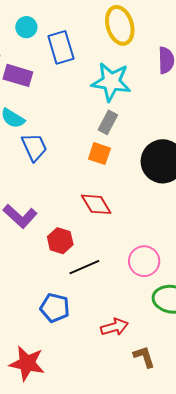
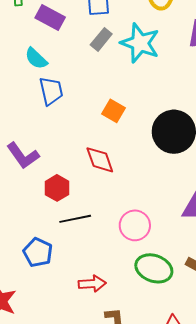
gray rectangle: (108, 122) -> (101, 39), moved

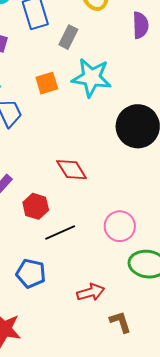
gray rectangle: (101, 39) -> (68, 37), moved
cyan star: (140, 43) -> (91, 78), moved
orange square: (114, 111) -> (47, 83), moved, turned -35

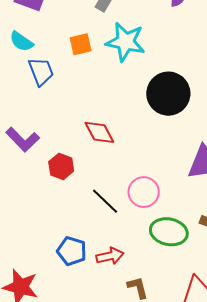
black line: (60, 233) -> (105, 201), moved, turned 64
blue pentagon: (31, 273) -> (72, 251), moved

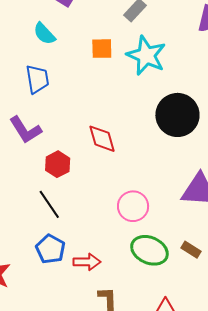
blue trapezoid: (41, 71) -> (37, 79), moved
black line: (105, 201) -> (49, 204), moved

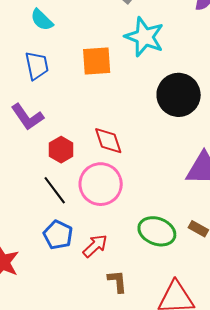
orange square: (102, 49) -> (97, 61), moved, size x1.4
red diamond: (102, 139) -> (108, 141), moved
pink circle: (133, 206) -> (101, 184), moved, size x1.4
red arrow: (87, 262) -> (95, 246), turned -40

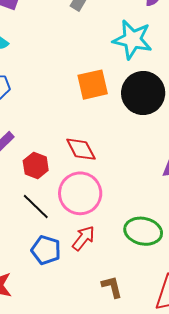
cyan star: (144, 37) -> (132, 39), moved
orange square: (97, 61) -> (93, 85), moved
red arrow: (95, 246) -> (83, 238), moved

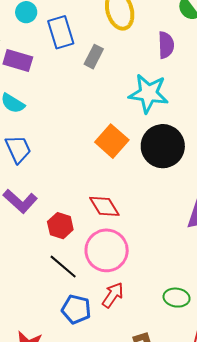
orange square: (93, 85) -> (112, 141), turned -32
green ellipse: (143, 231) -> (177, 298), moved, size x0.7

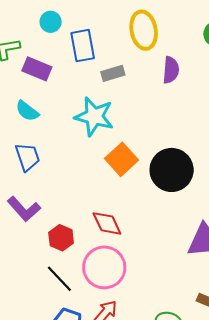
purple semicircle: (166, 45) -> (171, 70), moved
gray rectangle: (94, 57) -> (113, 73), turned 40
cyan star: (149, 93) -> (94, 117), moved

